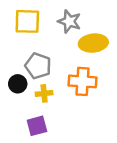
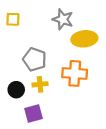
yellow square: (27, 21) -> (13, 19), moved, size x0.6
black circle: (18, 84) -> (16, 90), moved

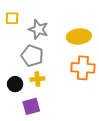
gray star: (63, 19) -> (38, 29), moved
orange cross: (75, 73) -> (83, 68), moved

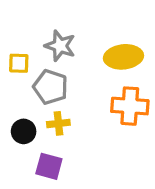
yellow square: (12, 18) -> (19, 63), moved
purple square: (31, 106) -> (49, 166), turned 30

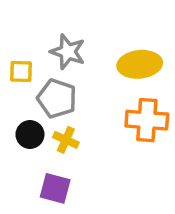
yellow cross: (58, 123) -> (66, 140), turned 30
black circle: (24, 131) -> (30, 134), moved

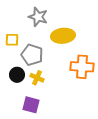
gray star: (68, 52) -> (38, 17), moved
yellow ellipse: (140, 64) -> (63, 36), moved

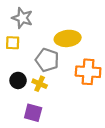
gray star: (38, 17) -> (22, 18), moved
gray pentagon: (32, 55) -> (47, 60), moved

